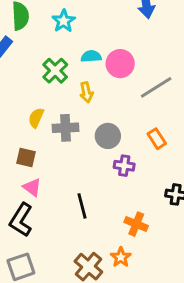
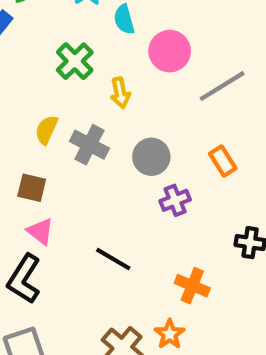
cyan semicircle: (91, 56) -> (124, 19), moved, turned -102
gray cross: (66, 128) -> (89, 145), turned 30
purple cross: (124, 166) -> (175, 200), turned -30
black line: (82, 206) -> (113, 259), turned -45

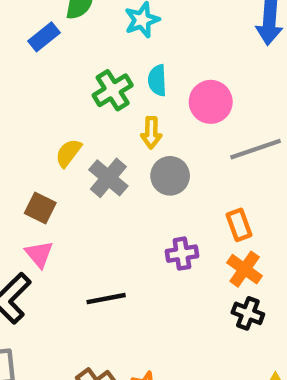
cyan semicircle: (124, 19) -> (157, 80), moved
gray circle: (151, 157) -> (170, 176), moved
black line: (113, 259) -> (106, 299), turned -54
orange cross: (192, 286) -> (245, 269), moved

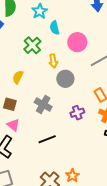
cyan semicircle: (157, 80) -> (55, 28), moved
gray cross: (108, 178) -> (43, 104), moved

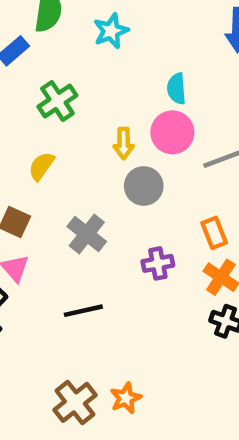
cyan semicircle: (55, 28) -> (176, 89), moved
pink circle: (77, 42) -> (172, 132), moved
green cross: (32, 45) -> (57, 101), moved

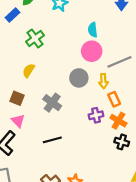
yellow arrow: (124, 143) -> (103, 81), moved
purple cross: (158, 263) -> (96, 115), moved

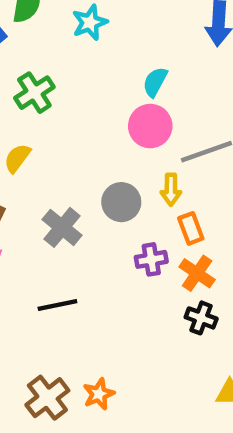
cyan semicircle: (93, 30) -> (155, 82), turned 32
gray circle: (79, 78) -> (121, 202), moved

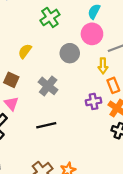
green cross: (34, 93) -> (50, 17), moved
gray circle: (121, 202) -> (70, 53), moved

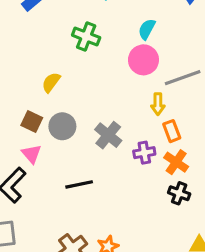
green cross: (50, 17) -> (86, 36), turned -36
gray circle: (70, 53) -> (62, 126), moved
gray cross: (48, 86) -> (108, 135), moved

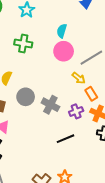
yellow arrow: (158, 104) -> (79, 78), turned -40
gray circle: (62, 126) -> (26, 97), moved
black line: (79, 184) -> (66, 139), moved

